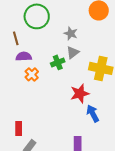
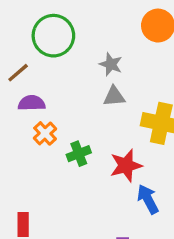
brown line: (16, 38) -> (18, 73), turned 64
gray triangle: (73, 52) -> (114, 96), turned 32
green cross: (58, 62) -> (79, 154), moved

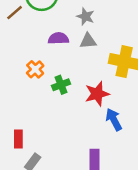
brown line: (18, 73) -> (15, 13), moved
purple semicircle: (32, 103) -> (58, 38), moved

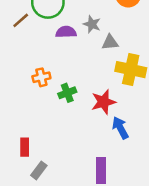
purple semicircle: (58, 38) -> (66, 32), moved
gray triangle: (88, 41) -> (110, 42), moved
orange cross: (35, 69) -> (41, 77), turned 30

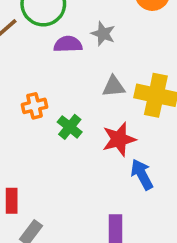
gray triangle: (110, 42) -> (114, 86), moved
green cross: (67, 93) -> (70, 127), turned -30

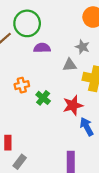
gray star: (103, 34) -> (82, 47), moved
gray triangle: (114, 86) -> (70, 65), moved

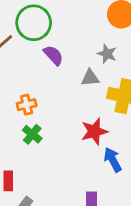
purple semicircle: (42, 48) -> (53, 55), turned 49
green cross: (43, 98) -> (32, 134), moved

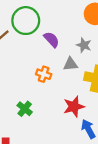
purple semicircle: (53, 55) -> (51, 40), moved
orange cross: (27, 105) -> (44, 74), moved, turned 32

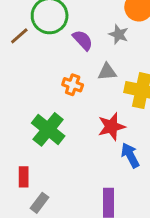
gray star: (84, 45) -> (119, 34), moved
green cross: (25, 109) -> (48, 129), size x1.6

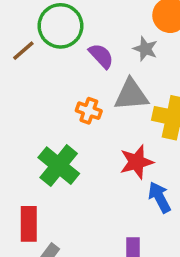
gray triangle: (107, 72) -> (131, 95), size x1.5
red rectangle: (24, 177) -> (29, 224), size x1.4

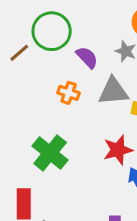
orange cross: (89, 111) -> (69, 93), moved

